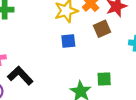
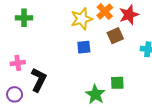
black L-shape: (20, 76) -> (39, 80), turned 70

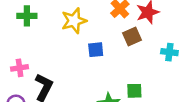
yellow star: (82, 19) -> (74, 21), moved

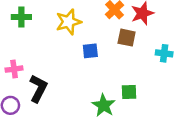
brown square: (132, 36) -> (127, 38), turned 36

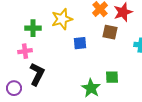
green cross: (21, 17) -> (33, 28), moved
pink cross: (14, 69) -> (25, 51), moved

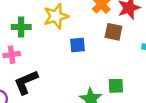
black L-shape: (37, 74) -> (26, 82), turned -140

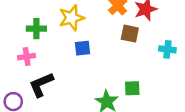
blue square: (77, 45) -> (82, 48), moved

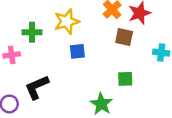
pink cross: (27, 57) -> (12, 55), moved
green square: (132, 88) -> (125, 79), moved

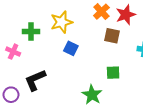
blue square: (77, 51) -> (71, 48), turned 32
pink cross: (12, 55) -> (13, 52), turned 32

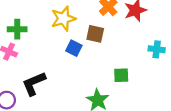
green cross: (31, 32) -> (17, 29), moved
brown square: (112, 36) -> (95, 34), moved

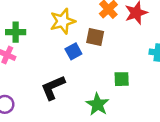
blue square: (74, 48) -> (73, 51), turned 35
black L-shape: (34, 84) -> (53, 87), moved

